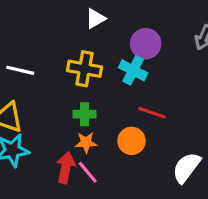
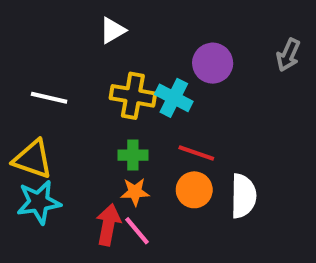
white triangle: (95, 19) -> (112, 30), moved
cyan cross: (133, 70) -> (174, 98), moved
red line: (152, 113) -> (196, 153), moved
white semicircle: (186, 168) -> (243, 196), moved, turned 144

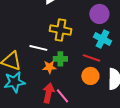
white line: (49, 98) -> (38, 48), moved
cyan cross: (174, 98) -> (102, 39), moved
orange star: (135, 192) -> (49, 67), moved

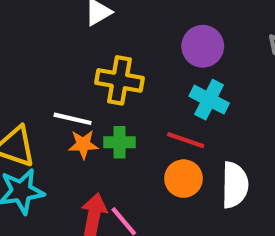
orange star: (49, 67) -> (83, 144), moved

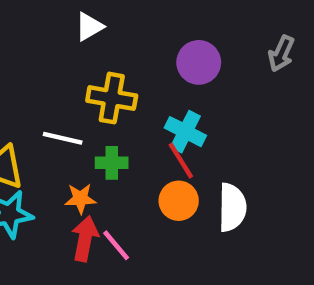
cyan cross: (209, 100) -> (185, 132), moved
red line: (186, 140) -> (181, 161), turned 39
orange star: (83, 144) -> (80, 199), moved

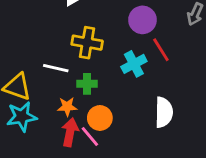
cyan cross: (185, 132) -> (134, 64), turned 35
red line: (181, 161) -> (161, 50), moved
orange circle: (179, 201) -> (100, 118), moved

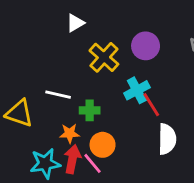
yellow cross: (87, 43) -> (104, 57), moved, turned 32
red line: (161, 50) -> (151, 105), moved
cyan star: (22, 117) -> (45, 163), moved

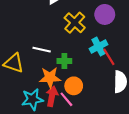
orange star: (70, 133) -> (50, 78), size x1.5

